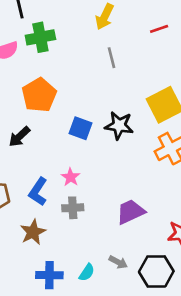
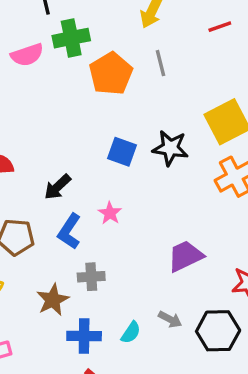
orange pentagon: (39, 95) -> (111, 74), moved
black arrow: (19, 137) -> (57, 187), moved
gray cross: (73, 208) -> (91, 277), moved
brown star: (33, 232) -> (53, 300), moved

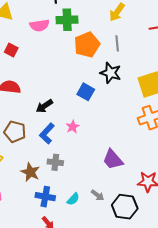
black star: (170, 148) -> (111, 73), moved
purple trapezoid: (185, 256) -> (113, 159), turned -115
brown star: (53, 300) -> (30, 172), turned -30

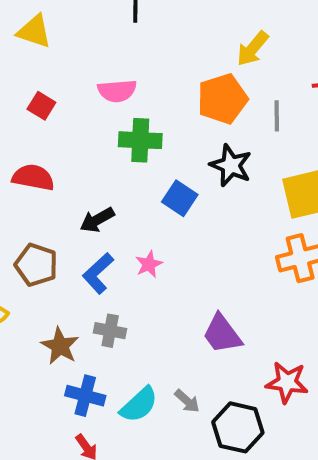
green cross: (67, 20) -> (140, 140), moved
pink semicircle: (39, 25) -> (117, 91), moved
gray line: (117, 43) -> (277, 116), moved
orange pentagon: (87, 45) -> (222, 99), moved
cyan semicircle: (73, 199) -> (139, 405), size x1.5

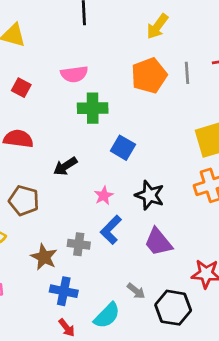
yellow arrow: (253, 49) -> (157, 26), moved
gray line: (277, 116) -> (187, 73), moved
black star: (231, 165) -> (150, 195), moved
blue L-shape: (98, 273) -> (111, 230), moved
cyan semicircle: (139, 405) -> (107, 316), moved

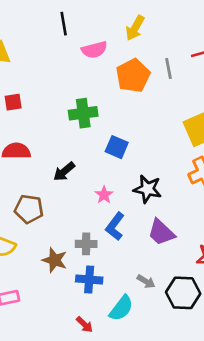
pink semicircle: (74, 74) -> (94, 50), moved
red square: (21, 88) -> (13, 102), turned -30
blue cross: (64, 291) -> (89, 280), moved

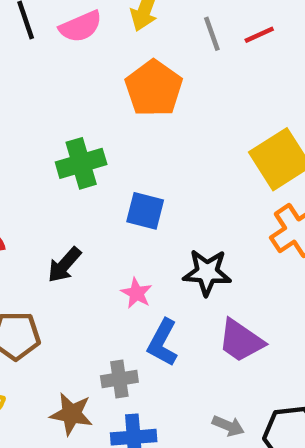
pink semicircle: (94, 50) -> (81, 27), moved
gray line: (169, 69) -> (212, 34), moved

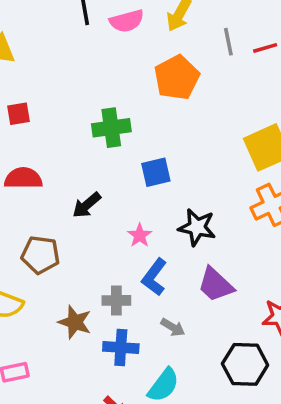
blue square: (145, 211) -> (156, 172), turned -36
gray arrow: (228, 426) -> (173, 327), moved

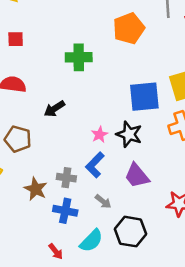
blue square: (156, 172) -> (144, 97), moved, size x1.5
pink star: (140, 235) -> (100, 135), moved
black hexagon: (245, 364) -> (130, 232), moved

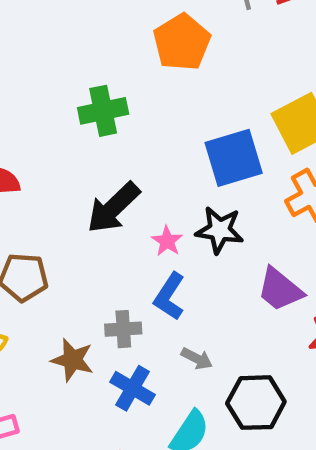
black arrow: (54, 109) -> (113, 208), moved, size x1.5
purple trapezoid: (137, 176) -> (280, 290), moved
blue cross: (65, 211) -> (133, 388), turned 30

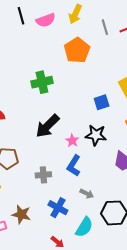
blue square: (234, 158) -> (102, 102), size x0.6
gray cross: (123, 329) -> (43, 175), moved
brown star: (72, 360) -> (21, 214), moved

